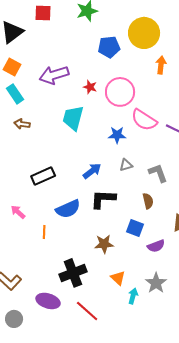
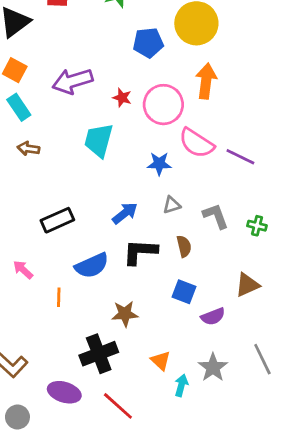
orange arrow: (161, 65) -> (206, 81), moved, size x1.4
brown semicircle: (148, 201) -> (184, 246), moved
brown star: (104, 244) -> (125, 314), moved

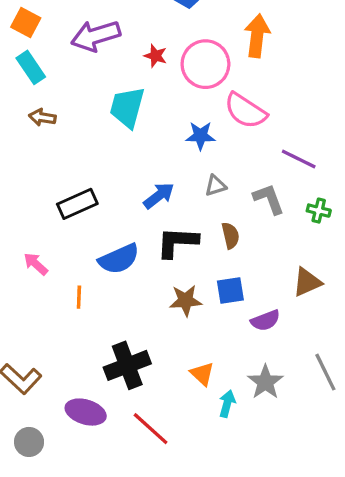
purple line: (240, 157) -> (299, 159), moved
blue square: (184, 292) -> (230, 290), turned -30
brown star: (125, 314) -> (186, 300), moved

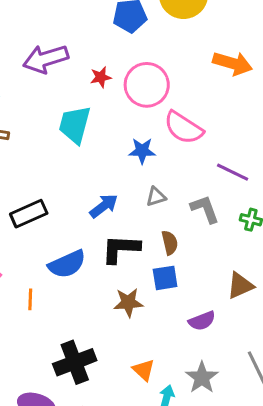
orange arrow: (257, 36) -> (233, 63), moved, turned 99
red star: (156, 56) -> (101, 77), turned -30
blue square: (230, 290) -> (165, 278), moved

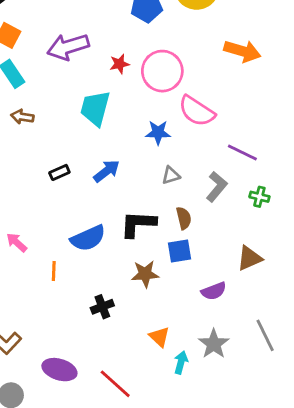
blue arrow: (104, 206) -> (107, 171), moved
gray L-shape: (205, 209) -> (217, 187), turned 60
black rectangle: (29, 214) -> (59, 172), moved, size x0.6
black cross: (75, 362) -> (102, 307), moved, size x0.6

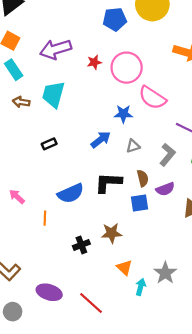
cyan trapezoid: (95, 108) -> (53, 94), moved
blue arrow: (107, 171) -> (101, 140), moved
brown star: (145, 274) -> (112, 233), moved
purple semicircle: (214, 291) -> (165, 189), moved

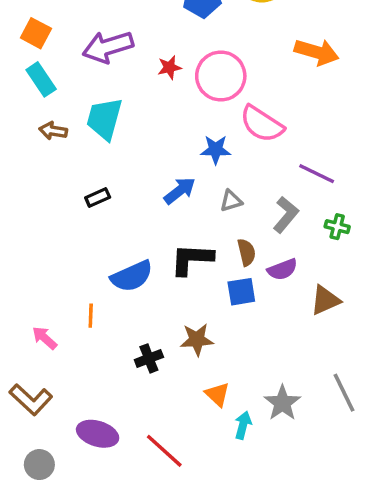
pink arrow: (17, 197) -> (44, 338), moved

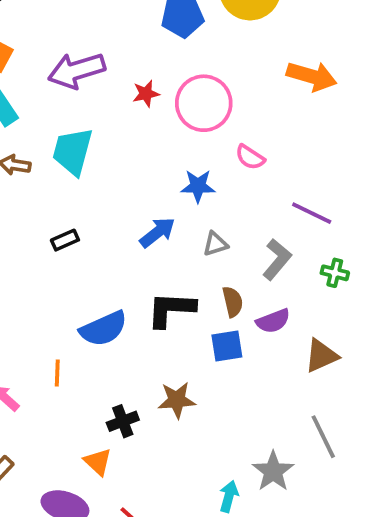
pink semicircle: (262, 124) -> (250, 157), size x0.6
gray line: (344, 393) -> (323, 437), moved
orange triangle: (217, 394) -> (98, 462), moved

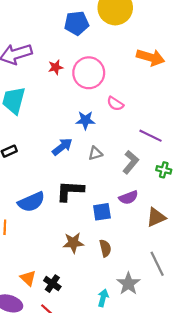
brown semicircle: (233, 302) -> (105, 248), moved
black cross: (123, 421) -> (52, 284), moved, turned -35

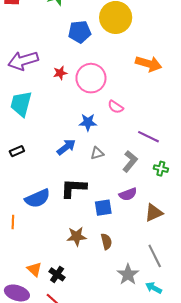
cyan arrow: (103, 298) -> (154, 288), moved, turned -77

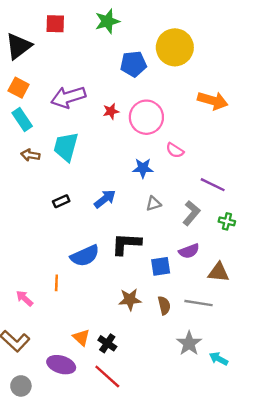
blue arrow: (66, 147) -> (105, 199), moved
brown triangle: (154, 213) -> (219, 272), turned 30
gray line: (155, 256) -> (198, 303), moved, turned -55

